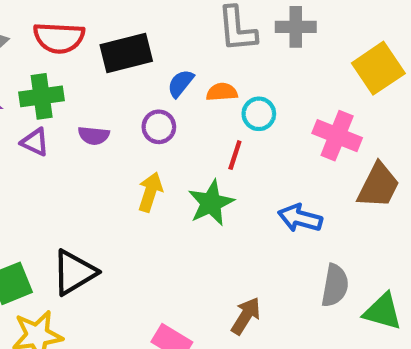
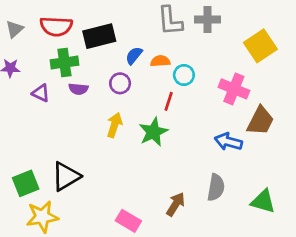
green cross: (42, 96) -> (64, 62), moved
blue arrow: (300, 218) -> (228, 142), moved
gray semicircle: (335, 285) -> (216, 188), moved

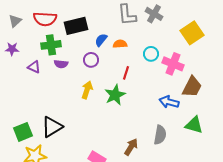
gray cross: (208, 19) -> (154, 14), turned 30
cyan circle: (184, 75) -> (151, 54), moved
green triangle: (263, 201) -> (194, 125), moved

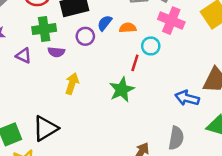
cyan circle: (151, 54) -> (151, 46), moved
purple circle: (91, 60) -> (85, 36), moved
pink cross: (173, 64) -> (171, 21), moved
yellow arrow: (87, 90) -> (72, 84), moved

